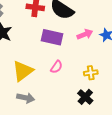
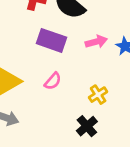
yellow cross: (91, 73) -> (98, 95), turned -32

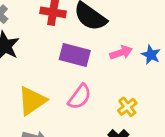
pink semicircle: (53, 81) -> (80, 97), size x1.4

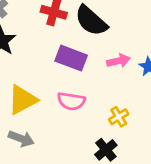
pink semicircle: (80, 97) -> (71, 101), turned 56

